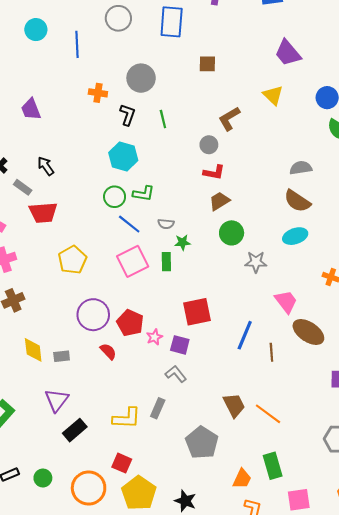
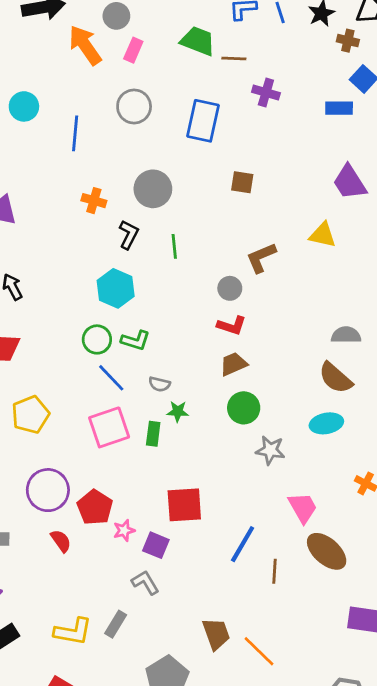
yellow triangle: (273, 95) -> (323, 235), turned -40

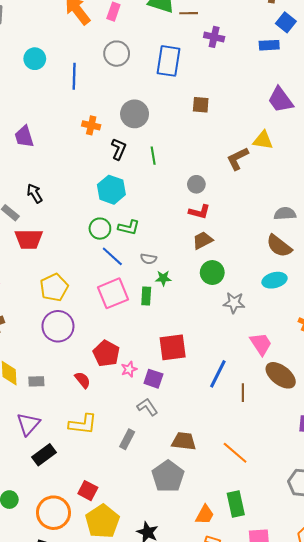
brown L-shape: (261, 258) -> (238, 159), moved
purple circle: (48, 490) -> (58, 326), moved
yellow L-shape: (73, 632) -> (83, 424), moved
brown trapezoid: (216, 634) -> (184, 441), moved, turned -60

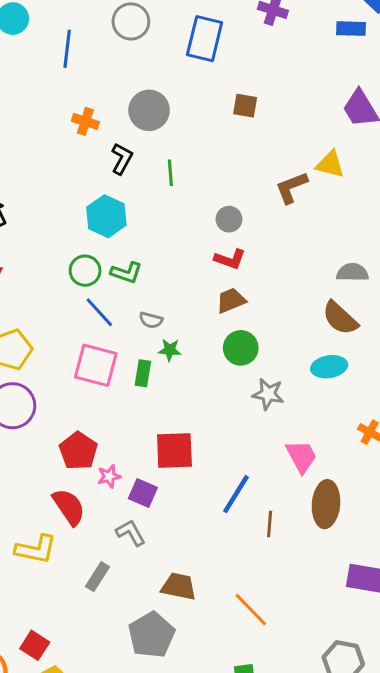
pink square: (113, 293) -> (96, 365), turned 32
brown ellipse: (281, 375) -> (326, 504), turned 52
red semicircle: (83, 380) -> (69, 507), moved, size x1.5

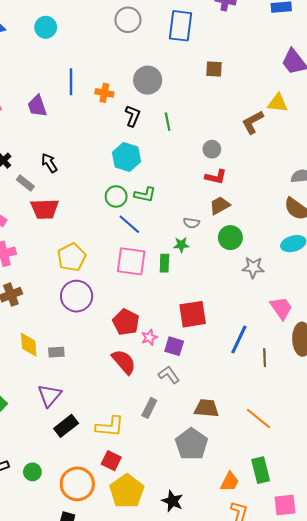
blue line: (67, 49) -> (71, 82), moved
gray semicircle: (151, 320) -> (191, 223), moved
yellow L-shape: (36, 549) -> (110, 427), moved

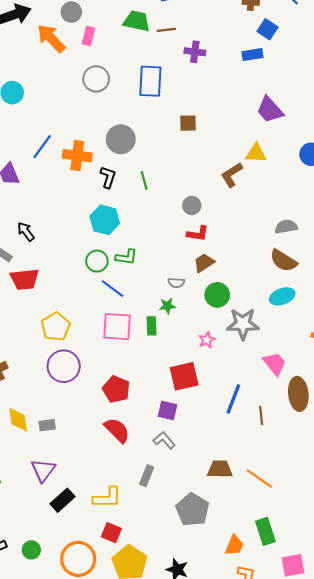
blue line: (71, 82) -> (42, 147), turned 40
orange cross: (104, 93) -> (77, 156), size x1.5
gray star: (253, 267) -> (243, 324), size x1.4
pink star: (149, 337) -> (207, 340), moved
brown trapezoid: (206, 408) -> (220, 469), moved

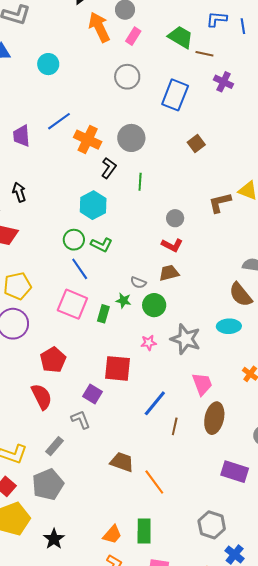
brown square: (188, 123) -> (196, 144), turned 36
green circle: (217, 295) -> (154, 305), moved
gray pentagon: (193, 510) -> (48, 484), moved

